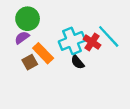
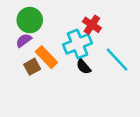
cyan line: (109, 36) -> (117, 59), moved
red cross: (92, 42) -> (92, 25), moved

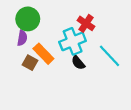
purple semicircle: (24, 40) -> (22, 38), turned 136
brown square: (32, 67) -> (30, 63), turned -32

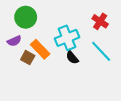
red cross: (86, 23) -> (100, 21), moved
purple semicircle: (22, 38) -> (14, 41), moved, turned 56

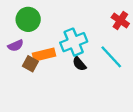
red cross: (100, 21) -> (120, 20), moved
orange rectangle: (40, 49) -> (44, 55), turned -60

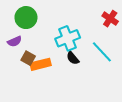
orange rectangle: (44, 55) -> (41, 64), moved

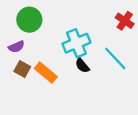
brown square: (28, 58) -> (22, 69), moved
orange rectangle: (41, 64) -> (46, 73), turned 54

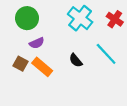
cyan cross: (76, 43) -> (80, 18), moved, turned -30
purple semicircle: (16, 47) -> (37, 43), moved

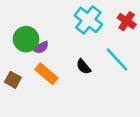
green circle: (27, 18) -> (26, 39), moved
brown square: (20, 64) -> (13, 80), moved

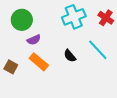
cyan cross: (88, 20) -> (74, 17), turned 30
green circle: (26, 39) -> (22, 20), moved

